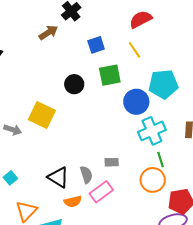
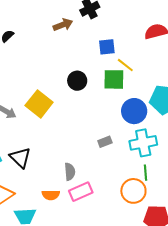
yellow line: (134, 50) -> (125, 65), moved, turned -30
gray rectangle: (112, 162) -> (105, 142), moved, turned -32
black triangle: (58, 177) -> (20, 158), moved

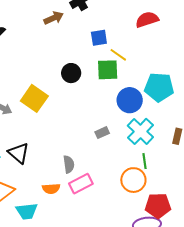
cyan cross: (143, 143) -> (140, 131), turned -32

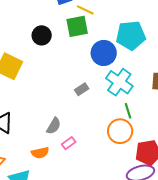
gray semicircle: (69, 164) -> (54, 126), turned 48
pink rectangle: (81, 184) -> (69, 143), size x0.6

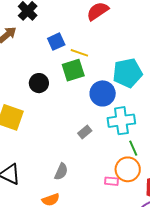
cyan cross: (119, 82) -> (121, 121), turned -36
pink rectangle: (69, 143) -> (111, 181), moved, turned 48

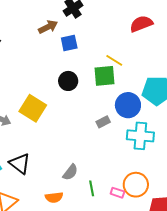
blue square: (56, 42) -> (69, 43), moved
gray rectangle: (85, 132) -> (103, 122), moved
green line: (133, 148) -> (92, 188), moved

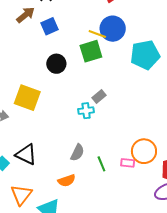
blue circle: (128, 105) -> (113, 29), moved
cyan cross: (140, 136) -> (86, 111), moved, size x0.6

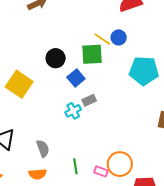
blue square: (50, 26) -> (76, 78), moved, turned -30
blue circle: (113, 29) -> (119, 37), size x0.6
cyan cross: (86, 111) -> (73, 111), turned -35
gray semicircle: (77, 153) -> (43, 148), moved, turned -60

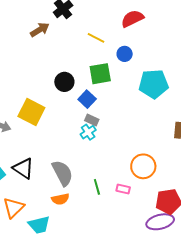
yellow line: (102, 39) -> (96, 38), moved
gray rectangle: (89, 100) -> (92, 120), moved, turned 56
gray semicircle: (43, 148) -> (62, 173), size x1.5
orange circle: (120, 164) -> (143, 166), moved

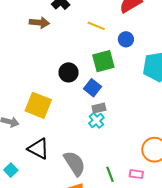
brown arrow: (40, 30) -> (39, 23), turned 42
gray rectangle: (92, 120) -> (99, 108), turned -32
black triangle: (23, 168) -> (38, 149), moved

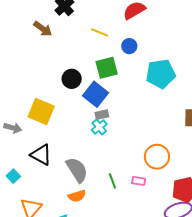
brown arrow: (39, 23) -> (43, 29), turned 30
blue square: (93, 88) -> (96, 94), size x1.4

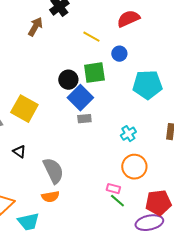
brown arrow: (43, 29) -> (35, 27), turned -102
black circle: (72, 79) -> (68, 80), moved
cyan cross: (99, 127) -> (128, 134), moved
black triangle: (41, 155) -> (19, 152), size x0.6
green line: (112, 181) -> (117, 201), moved, turned -35

